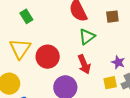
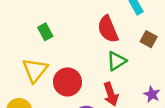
brown square: (112, 17) -> (149, 39), turned 32

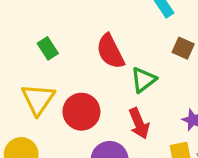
red semicircle: (108, 29) -> (110, 51), moved

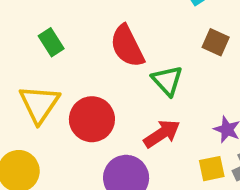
green triangle: (143, 80) -> (167, 81), turned -36
red arrow: (139, 123) -> (162, 134), turned -100

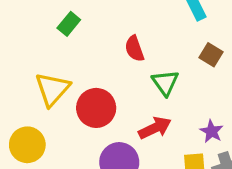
green rectangle: (51, 42) -> (69, 24), moved, turned 65
red semicircle: (127, 46) -> (134, 49), size x0.7

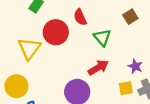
brown square: (211, 55) -> (130, 17), turned 32
red circle: (96, 108) -> (56, 32), moved

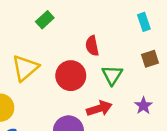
red circle: (56, 32) -> (71, 76), moved
purple star: (135, 66) -> (143, 106), moved

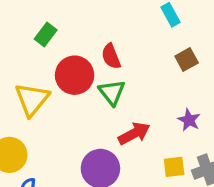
green triangle: (112, 75) -> (112, 92), moved
red circle: (71, 76) -> (75, 75), moved

